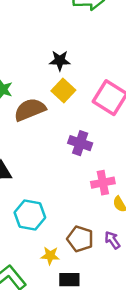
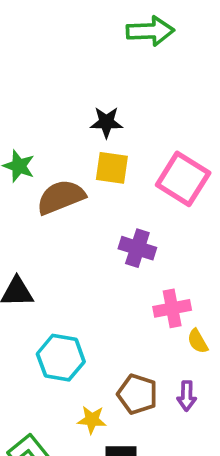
yellow square: (63, 90) -> (112, 168), turned -35
purple arrow: (112, 240) -> (187, 396), turned -144

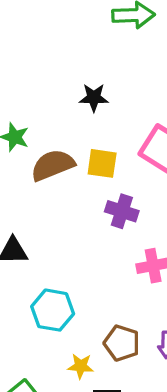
yellow square: (112, 168) -> (102, 163), moved

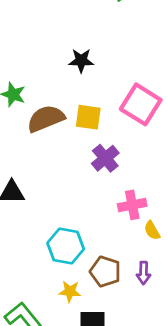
purple cross: (122, 211) -> (105, 158), turned 32
cyan hexagon: (53, 310) -> (66, 246), moved

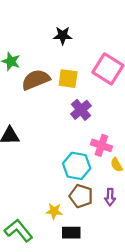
pink cross: (132, 205) -> (101, 145), turned 30
cyan hexagon: (66, 246) -> (77, 166), moved

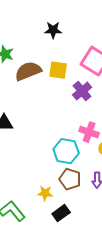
purple cross: (81, 110) -> (82, 91), moved
black rectangle: (71, 233) -> (61, 213), turned -36

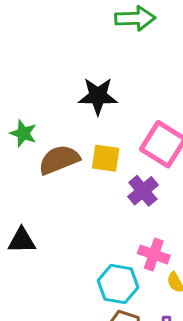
black star: (53, 30) -> (98, 96), size x1.4

